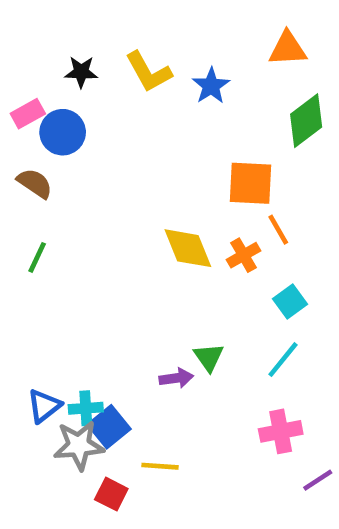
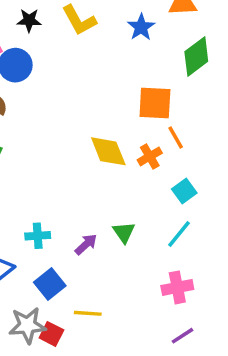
blue star: (211, 86) -> (141, 27), moved
purple arrow: (176, 378) -> (86, 244), moved, turned -35
cyan cross: (86, 408) -> (38, 236), moved
gray star: (79, 445) -> (27, 325), moved
purple line: (318, 480) -> (182, 336), moved

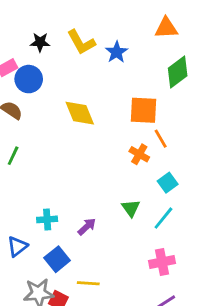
blue star: (141, 27) -> (117, 52), moved
yellow diamond: (108, 151) -> (80, 113), moved
orange cross: (150, 156) -> (139, 154), turned -30
green triangle: (124, 232) -> (131, 208), moved

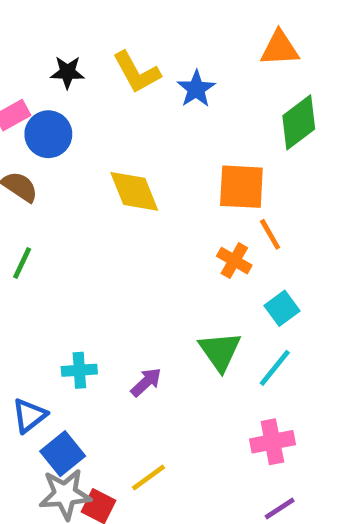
green triangle: (131, 208) -> (220, 351), size x1.4
blue square: (57, 259) -> (63, 454), moved
yellow line: (88, 283) -> (148, 478), turned -40

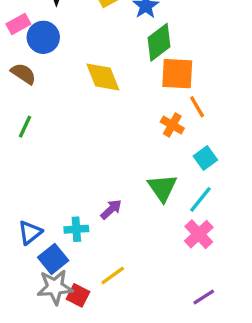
green diamond: (299, 122) -> (159, 42), moved
cyan cross: (79, 370) -> (76, 229), moved
pink cross: (272, 442) -> (199, 234), moved, turned -32

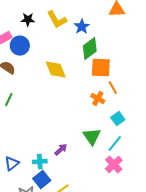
blue square: (53, 259) -> (42, 180), moved

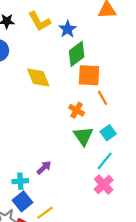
orange cross: (98, 99) -> (77, 110), moved
green triangle: (92, 137) -> (83, 136), moved

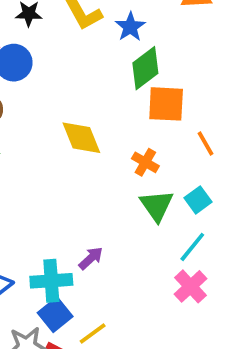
yellow diamond: (38, 78) -> (81, 138), moved
orange line: (102, 98) -> (206, 143), moved
cyan cross: (20, 181) -> (51, 281), size x1.5

